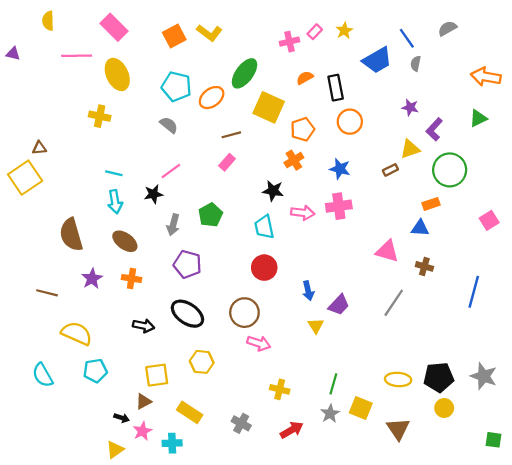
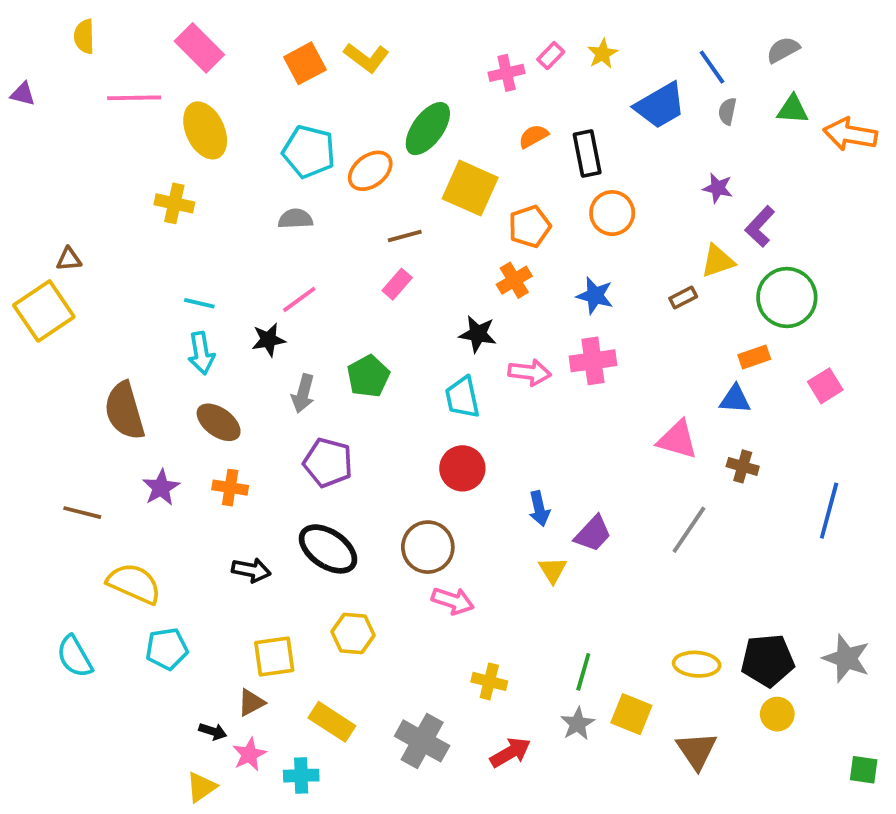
green triangle: (478, 118) -> (793, 109), moved, turned 30
gray semicircle: (169, 125) -> (295, 219), turned -42
pink square: (489, 220) -> (825, 386), moved
gray cross: (241, 423) -> (422, 741), size x1.5

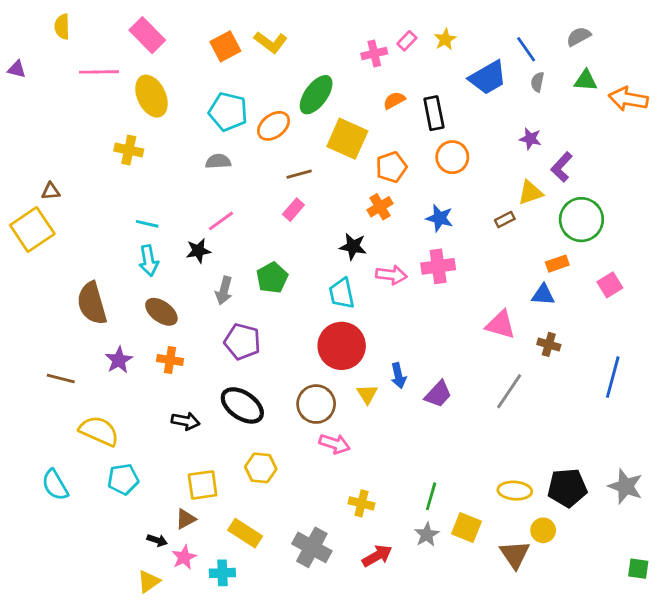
red circle: (462, 468) -> (342, 346), size x1.4
yellow triangle: (553, 570) -> (367, 394), moved
yellow circle: (777, 714) -> (543, 530), moved

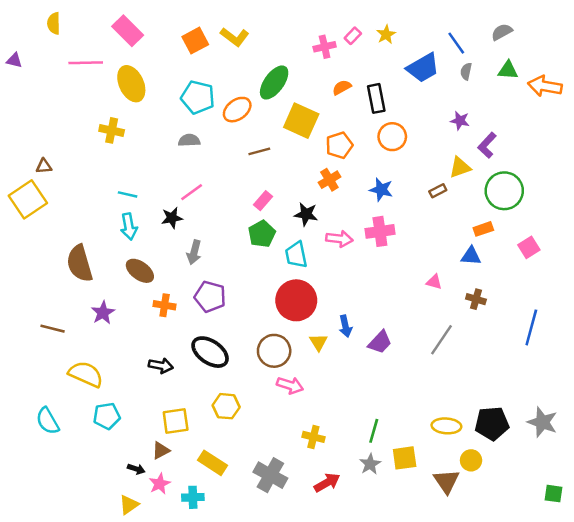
pink rectangle: (293, 210) -> (263, 201), moved
green pentagon: (272, 278) -> (262, 234), moved
pink triangle: (501, 325) -> (434, 282), size x0.6
orange cross: (170, 360) -> (165, 305), moved
yellow square: (467, 527) -> (405, 458), turned -30

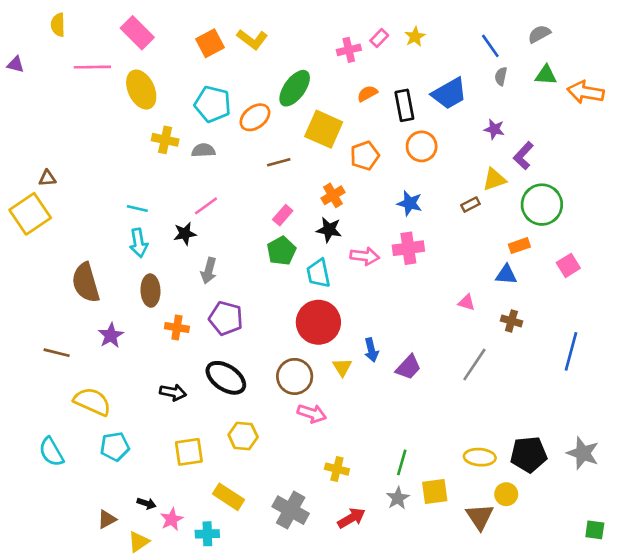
blue trapezoid: (423, 68) -> (449, 94), moved
yellow cross: (112, 130) -> (165, 140), moved
orange cross: (329, 180) -> (333, 195), moved
brown ellipse: (140, 271) -> (150, 291), turned 52
brown triangle: (161, 451) -> (107, 519), moved

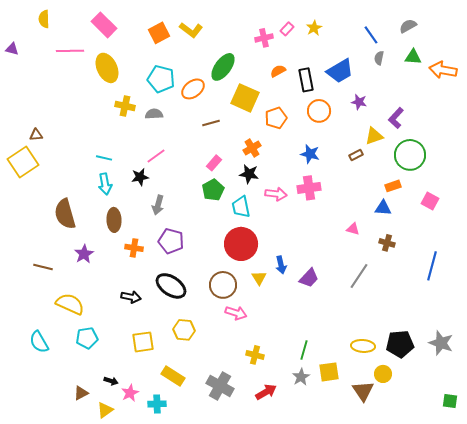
purple star: (494, 129) -> (359, 102), moved
pink square: (568, 265) -> (430, 201), turned -30

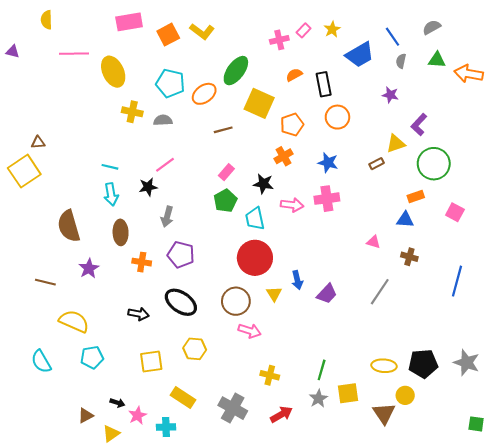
pink rectangle: (104, 25) -> (129, 22), moved, turned -55
blue trapezoid: (340, 71) -> (360, 55), moved
purple star: (359, 102) -> (390, 95), moved
orange cross: (252, 148) -> (284, 156), moved

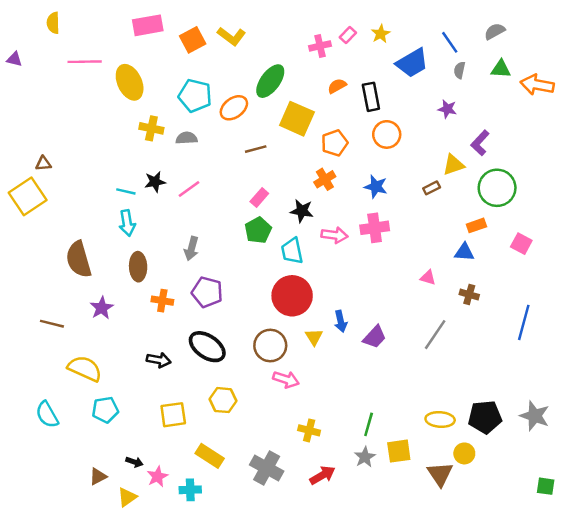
black star: (148, 187) -> (155, 182), moved

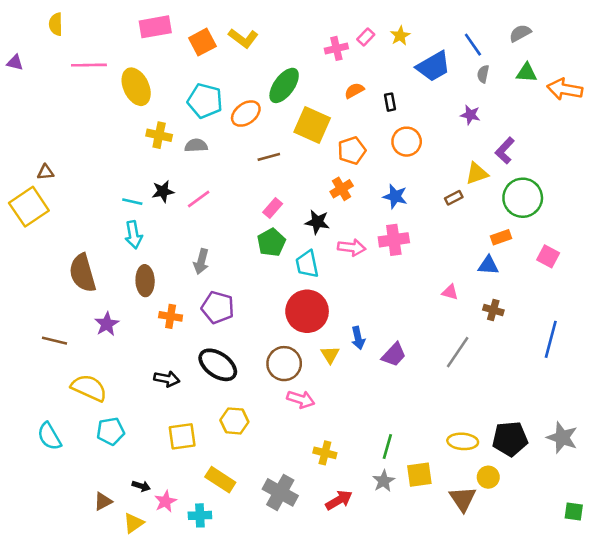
black rectangle: (371, 97) -> (390, 102), size x0.6

